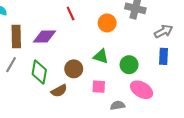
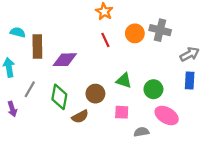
red line: (71, 14) -> (105, 40), moved
orange circle: (107, 23) -> (135, 33), moved
brown rectangle: (16, 37) -> (37, 47), moved

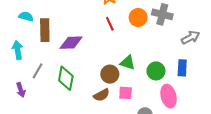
blue rectangle: (190, 80) -> (182, 68), moved
brown circle: (95, 94) -> (110, 74), moved
pink ellipse: (167, 116) -> (169, 96), turned 45
brown semicircle: (80, 117) -> (101, 95), moved

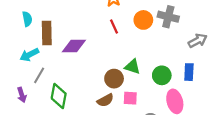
cyan semicircle: (26, 16) -> (27, 19), turned 64
cyan arrow: (18, 50) -> (29, 55), moved, turned -108
green diamond: (66, 78) -> (59, 96), moved

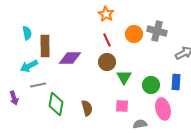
green triangle: (132, 67) -> (124, 77), turned 42
gray line: (39, 75) -> (38, 85), turned 49
brown circle: (114, 79) -> (107, 62), moved
purple arrow: (22, 95) -> (14, 98), moved
brown semicircle: (105, 100) -> (87, 108), moved, turned -77

